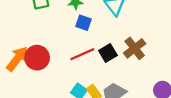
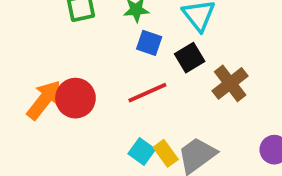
black square: (108, 53) -> (190, 58), moved

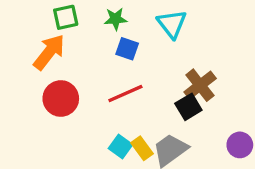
black square: (190, 58) -> (188, 107), moved
orange arrow: (44, 100) -> (49, 52), moved

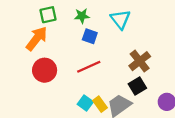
black square: (188, 107) -> (137, 86), moved

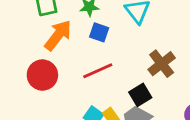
orange arrow: (37, 38) -> (58, 35), moved
black square: (137, 86) -> (140, 95), moved

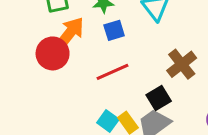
blue square: (99, 32) -> (114, 30), turned -36
red circle: (42, 75) -> (53, 53), moved

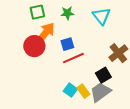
blue square: (114, 30) -> (67, 44), moved

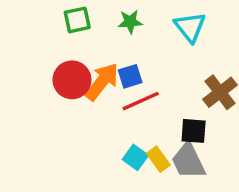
orange arrow: (45, 33) -> (102, 82), moved
black square: (103, 75) -> (194, 131), turned 35
gray trapezoid: (100, 92) -> (188, 161), turned -80

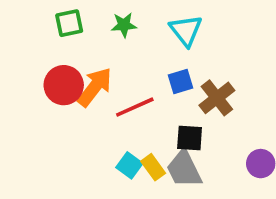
blue square: (130, 76) -> (180, 81), moved

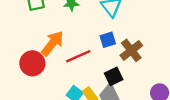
red circle: (64, 85) -> (32, 63), moved
black square: (190, 138) -> (114, 76), turned -30

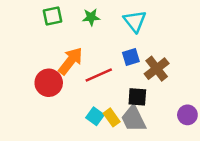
black square: (114, 76) -> (137, 97), turned 30

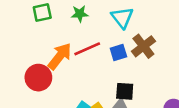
brown cross: (157, 69) -> (143, 46), moved
red line: (99, 75) -> (87, 49), moved

